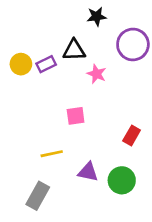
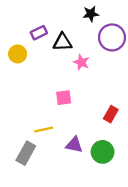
black star: (97, 16) -> (91, 14), moved
purple rectangle: (46, 64) -> (39, 33), moved
gray rectangle: (38, 196) -> (26, 153), moved

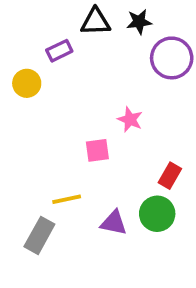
black triangle: (62, 42) -> (96, 22), moved
pink star: (81, 62) -> (130, 120), moved
green circle: (103, 152) -> (157, 214), moved

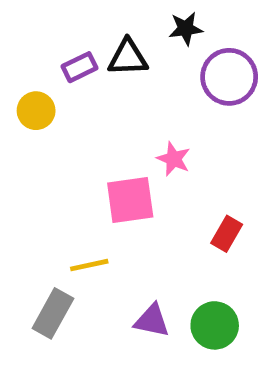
black triangle: (96, 22) -> (128, 58), moved
pink square: (97, 150) -> (130, 200), size x1.5
green circle: (157, 214) -> (215, 325), moved
purple triangle: (114, 223) -> (152, 321), moved

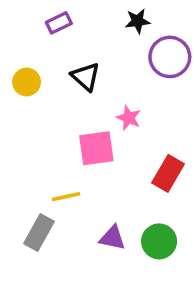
black triangle: (128, 58) -> (86, 77), moved, turned 44
purple rectangle: (79, 67) -> (59, 23), moved
red rectangle: (227, 234) -> (168, 173), size x1.4

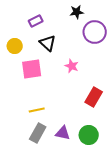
purple rectangle: (59, 23) -> (36, 21), moved
pink square: (96, 148) -> (32, 69), moved
gray rectangle: (39, 232) -> (38, 133), moved

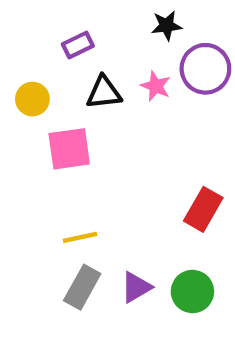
black triangle: (48, 43) -> (104, 93), turned -48
pink star: (72, 66) -> (156, 86), moved
purple triangle: (63, 133) -> (136, 287), turned -42

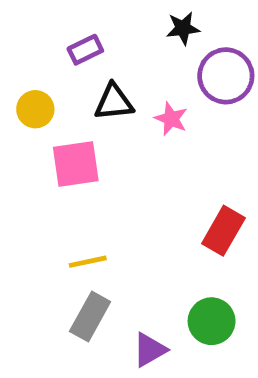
pink star: (156, 86) -> (171, 119), moved
purple triangle: (136, 287) -> (150, 350), moved

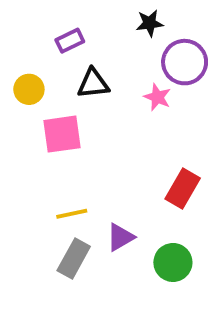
pink star: (171, 119) -> (157, 97), moved
purple triangle: (150, 350) -> (120, 237), moved

